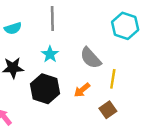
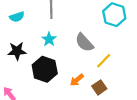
yellow line: (113, 79) -> (104, 61), turned 35
orange arrow: (82, 90) -> (77, 80), moved

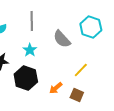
gray semicircle: (84, 42) -> (62, 39), moved
brown square: (99, 87) -> (77, 95), turned -32

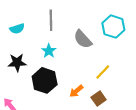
brown square: (77, 95) -> (99, 98), turned 32

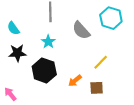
cyan semicircle: (17, 29) -> (13, 28), moved, turned 72
brown square: (99, 98) -> (97, 88), turned 32

